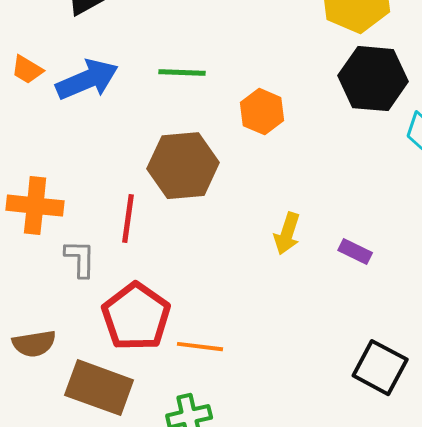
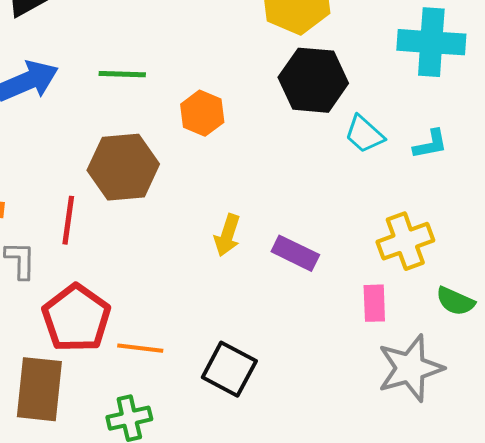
purple rectangle: (355, 252) -> (295, 253), size x1.4
black square: (380, 368) -> (229, 369), moved
brown rectangle: (99, 388) -> (39, 389), turned 76

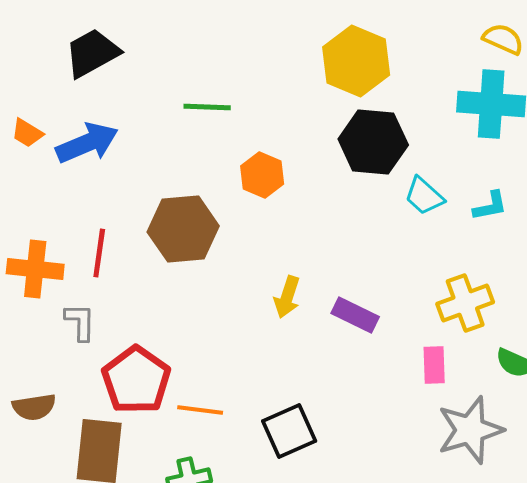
green line: (122, 74) -> (207, 107), moved
red line: (68, 220) -> (99, 253), moved
black square: (229, 369) -> (289, 431), turned 38

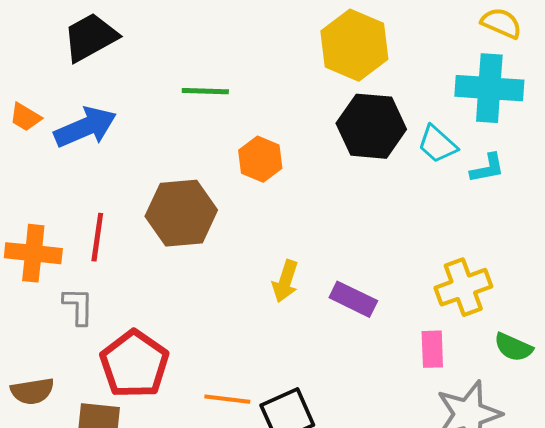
cyan trapezoid: (424, 196) -> (437, 144), moved
cyan L-shape: (490, 206) -> (487, 168), moved
orange line: (200, 410) -> (227, 399), moved

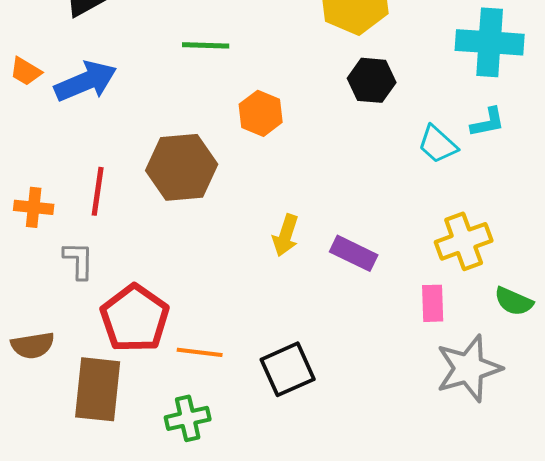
black hexagon: (371, 126) -> (372, 80), size x0.7
cyan trapezoid: (437, 144) -> (438, 144), moved
orange cross: (33, 253) -> (34, 207), size x0.7
orange line: (227, 399) -> (200, 352), moved

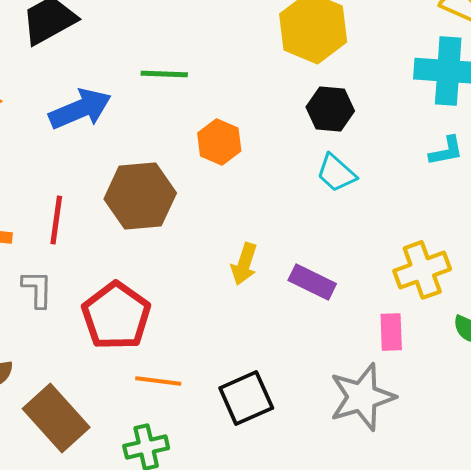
blue arrow: (86, 81) -> (80, 109), moved
cyan trapezoid: (438, 144) -> (336, 173), moved
red pentagon: (135, 318) -> (116, 316), moved
gray star: (469, 368) -> (362, 397), moved
brown rectangle: (98, 389) -> (56, 418), turned -48

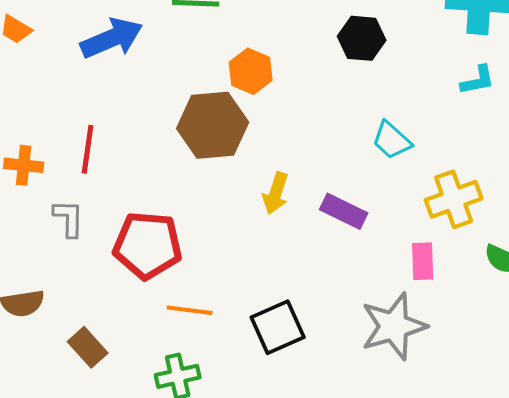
cyan trapezoid: (336, 173) -> (392, 140), moved
brown hexagon: (140, 196) -> (213, 125), moved
red pentagon: (116, 316) -> (148, 245), turned -30
brown rectangle: (56, 418) -> (88, 347), size x0.6

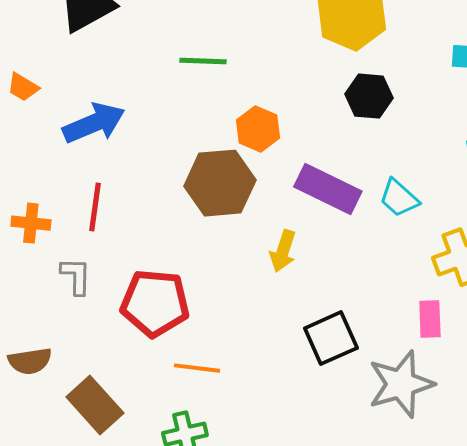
blue arrow: (112, 38) -> (94, 123), moved
purple rectangle: (344, 211) -> (328, 189), moved, size x1.4
black square: (278, 327) -> (331, 338), moved
brown rectangle: (88, 347) -> (95, 405), size x1.4

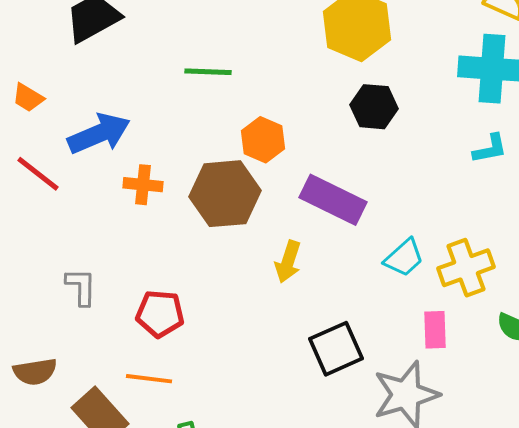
cyan trapezoid: (399, 198) -> (404, 258), moved, turned -84
red line: (95, 207) -> (38, 174), moved, turned -60
orange cross: (31, 223) -> (143, 185), moved
red pentagon: (155, 303) -> (160, 314), size x0.7
orange line: (197, 368) -> (149, 379), moved

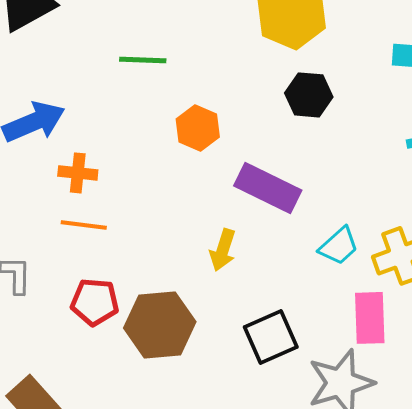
brown hexagon: (225, 194) -> (160, 325), moved
pink rectangle: (435, 330) -> (370, 318), size x1.4
orange line: (149, 379) -> (84, 225), moved

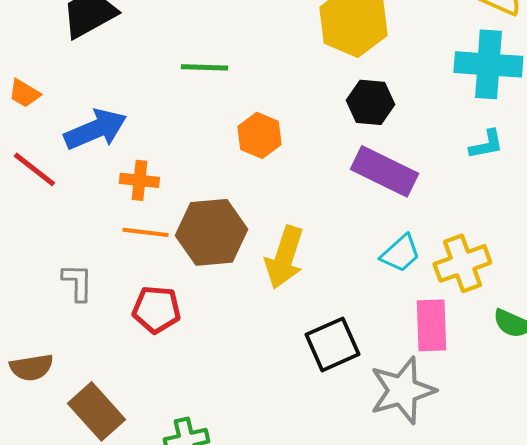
purple rectangle: (268, 188) -> (384, 171), moved
yellow arrow: (223, 250) -> (284, 257), size x1.5
brown hexagon: (160, 325) -> (211, 232), moved

